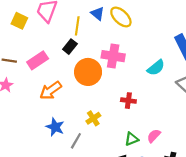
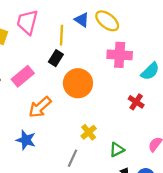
pink cross: (113, 56) -> (120, 55), moved
red cross: (128, 101) -> (136, 102), moved, turned 32
blue star: (55, 127) -> (26, 140), moved
green triangle: (132, 139) -> (117, 150), moved

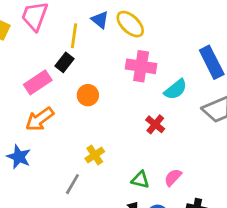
pink rectangle: (23, 76) -> (38, 82), moved
orange circle: (78, 83) -> (88, 95), size x0.6
green triangle: (117, 150) -> (140, 180), moved, turned 35

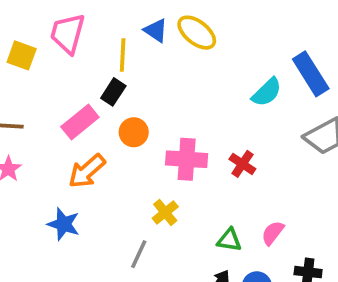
pink cross: (141, 66) -> (187, 159), moved
cyan semicircle: (176, 89) -> (267, 92), moved
orange circle: (88, 95) -> (134, 132), moved

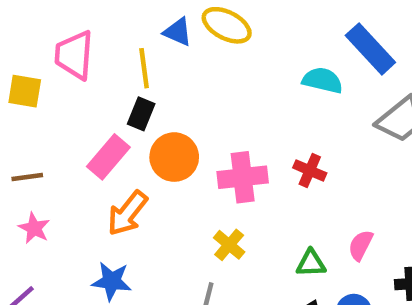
cyan semicircle: (267, 92) -> (322, 80), turned -112
orange circle: (134, 132) -> (174, 157), size x1.4

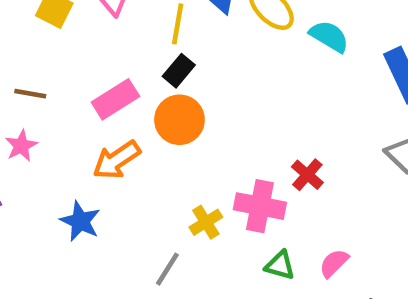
cyan semicircle: (322, 80) -> (329, 36), moved
black rectangle: (141, 114) -> (179, 71), moved
pink cross: (243, 177) -> (260, 206), moved

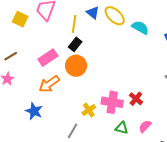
brown line: (30, 94) -> (11, 56), turned -40
red cross: (307, 175) -> (136, 99), moved

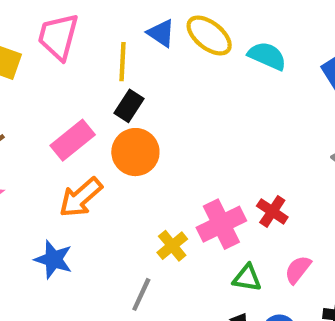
pink cross: (112, 102) -> (221, 224), turned -30

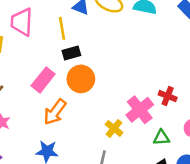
black rectangle: (129, 106) -> (71, 53), turned 54

